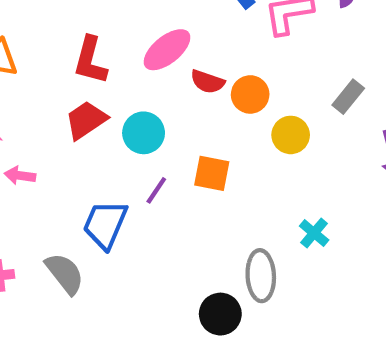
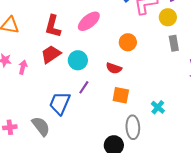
red semicircle: (207, 82) -> (114, 68), moved
gray rectangle: (348, 97) -> (174, 43), turned -49
yellow circle: (291, 135) -> (168, 17), moved
orange square: (212, 173) -> (121, 95), moved
pink arrow: (20, 175) -> (23, 67), moved, turned 96

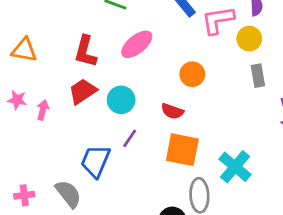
orange square: (121, 95) -> (182, 150), size x1.4
cyan cross: (158, 107) -> (235, 167), size x1.6

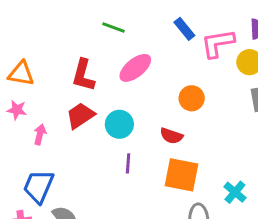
pink star: (17, 100) -> (17, 110), moved
purple line: (130, 138) -> (128, 163), turned -30
blue trapezoid: (95, 161) -> (38, 186), moved
cyan cross: (235, 167) -> (235, 192), size x0.7

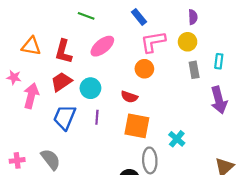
pink L-shape: (218, 43) -> (153, 42), moved
orange triangle: (21, 74) -> (31, 46), moved
pink arrow: (40, 134) -> (31, 96), size x1.6
blue trapezoid: (38, 186) -> (65, 117), moved

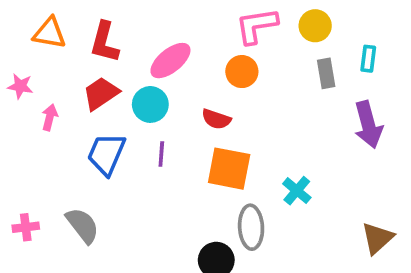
pink ellipse: (102, 46) -> (170, 61), moved
pink arrow: (31, 96) -> (50, 117), size x0.6

